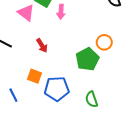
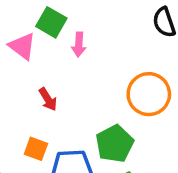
orange circle: (104, 42) -> (149, 94), size x1.6
green pentagon: (87, 59) -> (115, 144), moved

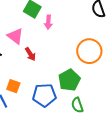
pink triangle: (22, 46) -> (15, 36), moved
orange square: (36, 149) -> (13, 86), moved

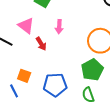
pink arrow: (48, 22) -> (59, 27), moved
green pentagon: (69, 80) -> (92, 70), moved

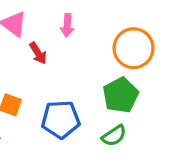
green semicircle: (88, 95) -> (114, 136), turned -105

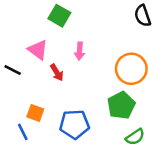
green semicircle: (114, 136) -> (135, 137), moved

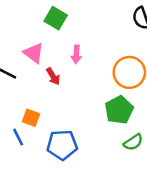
blue pentagon: (74, 124) -> (62, 145), moved

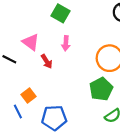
green square: (56, 18) -> (61, 13), moved
orange square: (31, 118) -> (29, 95), turned 32

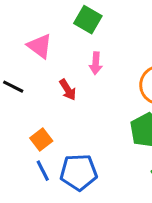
pink triangle: (31, 42) -> (40, 46), moved
blue line: (18, 111) -> (43, 171), moved

